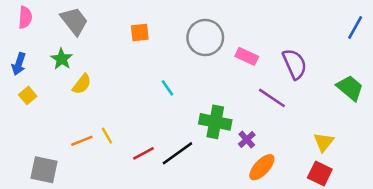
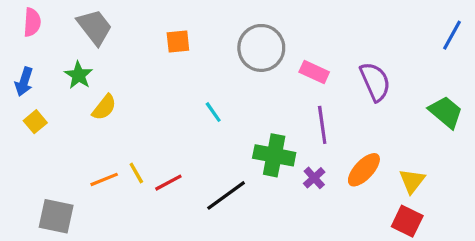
purple line: (272, 98) -> (322, 125), moved, turned 48
red line: (143, 153) -> (168, 183), moved
orange ellipse: (262, 167) -> (364, 170), moved

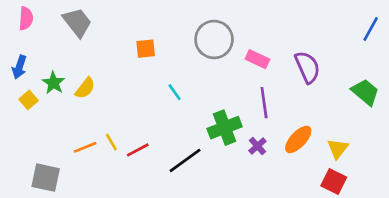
orange square: (178, 42) -> (146, 49), moved
green star: (79, 75) -> (54, 83), moved
green cross: (274, 155) -> (225, 128), turned -32

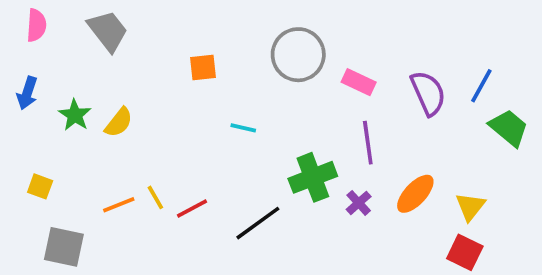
blue line: (371, 29) -> (481, 86), moved
cyan line: (175, 92) -> (243, 128), turned -42
yellow square: (29, 100) -> (40, 186), moved, turned -30

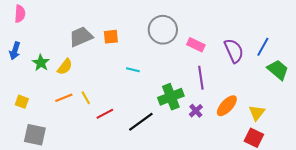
gray trapezoid: (108, 31) -> (81, 37), moved, turned -75
yellow line: (155, 197) -> (86, 98), moved
orange line: (119, 205) -> (64, 98), moved

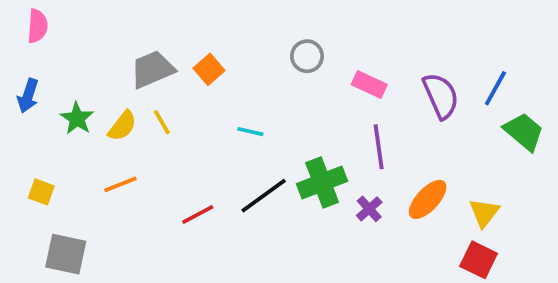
gray circle: (163, 30) -> (307, 56), size x0.6
orange square: (111, 37) -> (209, 69), turned -35
yellow line: (86, 98) -> (162, 122), moved
black line: (141, 122) -> (264, 196), moved

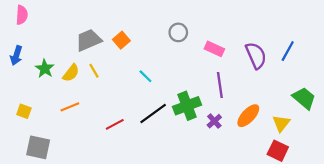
cyan line: (250, 132) -> (145, 76), turned 32
green trapezoid: (524, 132) -> (304, 98), moved

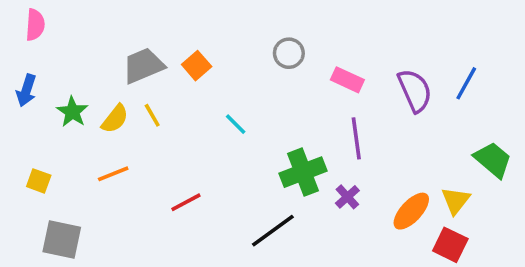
black line: (153, 113) -> (273, 231), moved
orange ellipse: (248, 116) -> (411, 211), moved

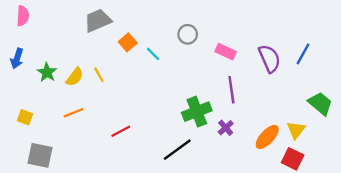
gray trapezoid: (143, 66) -> (98, 20), moved
cyan line: (236, 124) -> (153, 54), moved

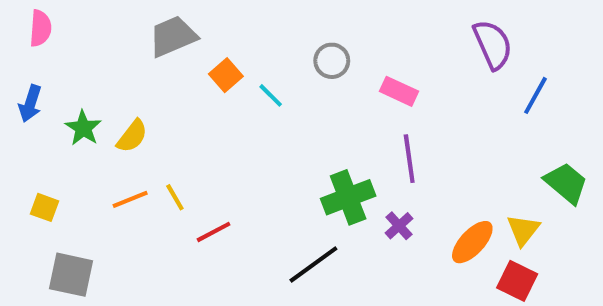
purple semicircle: (269, 59) -> (493, 44), moved
yellow line: (99, 75) -> (175, 197), moved

